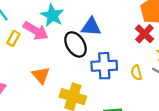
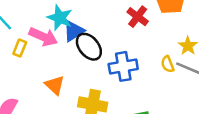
blue triangle: (91, 27) -> (74, 31), moved, turned -30
red cross: (144, 34) -> (138, 17), moved
yellow semicircle: (136, 73) -> (168, 64), moved

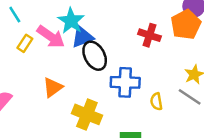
red cross: (138, 17) -> (149, 35), turned -30
yellow semicircle: (168, 64) -> (156, 102), moved
orange triangle: (55, 85) -> (53, 87), turned 30

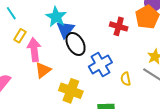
pink arrow: (51, 37) -> (34, 50), moved, turned -130
blue triangle: (82, 37) -> (65, 29), turned -30
blue cross: (125, 82) -> (100, 64), turned -30

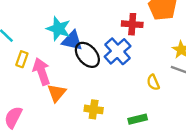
blue triangle: (65, 29) -> (72, 41), turned -42
blue cross: (100, 64) -> (118, 51), moved
yellow cross: (71, 91) -> (94, 109), size x0.7

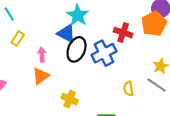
cyan star: (58, 29) -> (78, 15), moved
black ellipse: (87, 55) -> (77, 49), turned 50
pink arrow: (42, 72) -> (42, 55), moved, size x0.6

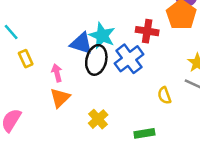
cyan star: (78, 15) -> (102, 36), moved
yellow rectangle: (18, 38) -> (26, 59), turned -48
yellow cross: (70, 99) -> (98, 119), turned 35

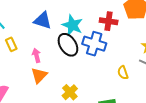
blue triangle: (81, 43) -> (43, 21), moved
blue cross: (129, 59) -> (94, 44), turned -35
black ellipse: (96, 60) -> (68, 45), turned -45

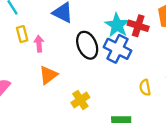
cyan star: (72, 25) -> (117, 25), moved
pink arrow: (36, 55) -> (39, 44), moved

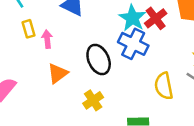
red cross: (138, 26) -> (156, 18), turned 36
black ellipse: (87, 45) -> (99, 59), moved
yellow semicircle: (145, 88) -> (164, 86), size x1.5

